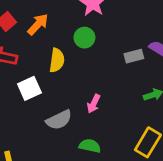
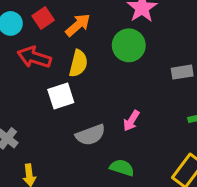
green circle: (84, 38) -> (129, 45), size x1.4
yellow semicircle: (57, 60) -> (78, 63), moved

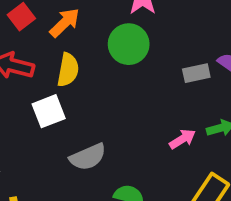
pink arrow: (131, 121) -> (182, 139), moved, turned -150

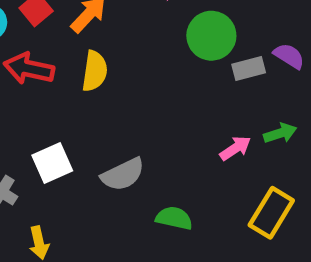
green circle: (129, 44) -> (211, 36), moved
white square: (49, 111) -> (52, 163), moved

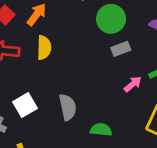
gray rectangle: (249, 69) -> (121, 49), moved
gray semicircle: (123, 174) -> (68, 107), turned -70

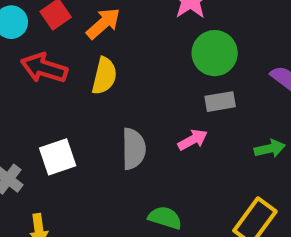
pink arrow: (133, 84) -> (193, 140), moved
gray semicircle: (68, 107) -> (134, 149), moved

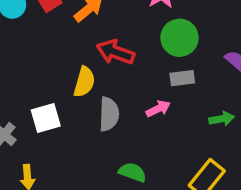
red arrow: (44, 68) -> (115, 52), moved
yellow semicircle: (104, 76) -> (84, 82), moved

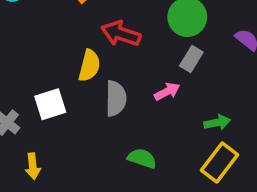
gray rectangle: (182, 78) -> (191, 59), turned -50
green arrow: (222, 119) -> (217, 123), moved

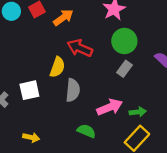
pink arrow: (167, 92) -> (110, 107), moved, size x1.5
yellow arrow: (33, 166) -> (31, 137), moved, turned -77

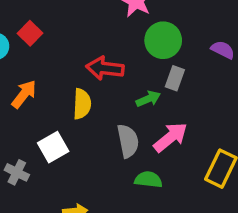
orange arrow: (63, 18) -> (24, 94), moved
gray semicircle: (73, 90) -> (128, 141), moved
green arrow: (138, 112) -> (148, 99), moved

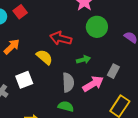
gray rectangle: (175, 78) -> (113, 71), moved
yellow semicircle: (82, 104) -> (44, 57), turned -60
green semicircle: (148, 180) -> (66, 106), moved

